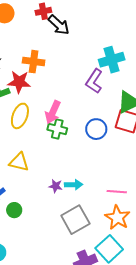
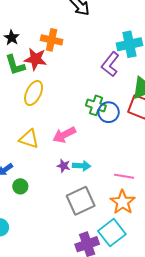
pink arrow: (53, 112) -> (64, 135), moved, turned 35
green cross: (57, 129) -> (96, 105), moved

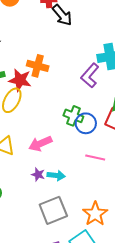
orange cross: (52, 40) -> (38, 66), moved
red star: (35, 59) -> (20, 80), moved
pink line: (124, 176) -> (95, 158), moved

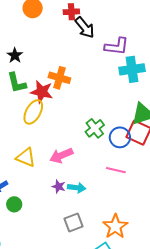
purple L-shape: (90, 75) -> (117, 46), moved, turned -125
green cross: (73, 116) -> (95, 128), turned 30
blue circle: (86, 123) -> (120, 137), moved
gray square: (53, 210) -> (73, 223), size x0.7

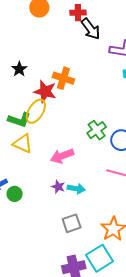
black star: (15, 55) -> (19, 69), moved
green L-shape: (17, 83) -> (19, 120), moved, turned -60
yellow triangle: (26, 157) -> (23, 144), moved
green circle: (14, 204) -> (15, 194), moved

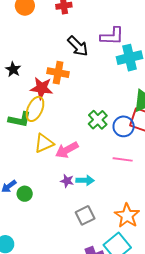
black arrow: (91, 29) -> (78, 46), moved
yellow triangle: (23, 144) -> (44, 143), moved, turned -40

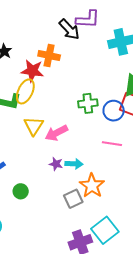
purple L-shape: (112, 36) -> (88, 19), moved
green cross: (98, 120) -> (88, 103), turned 36
yellow triangle: (44, 143) -> (34, 126), turned -35
green circle: (25, 194) -> (21, 191), moved
orange star: (127, 216) -> (92, 186), moved

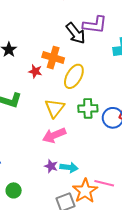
red star: (32, 71) -> (35, 71), size x0.6
yellow ellipse: (25, 91) -> (74, 76), moved
yellow triangle: (34, 126) -> (55, 108), moved
pink line: (112, 144) -> (104, 183), moved

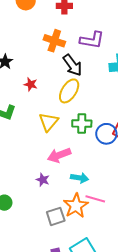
black arrow: (76, 33) -> (72, 65), moved
orange cross: (53, 58) -> (54, 41), moved
pink arrow: (54, 135) -> (59, 155), moved
cyan arrow: (69, 168) -> (80, 178), moved

